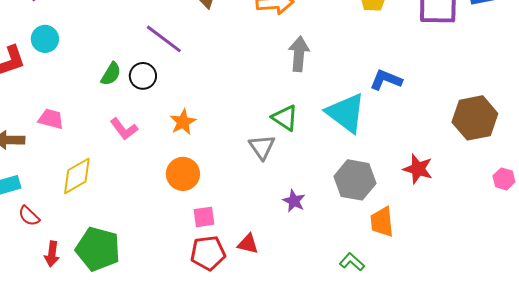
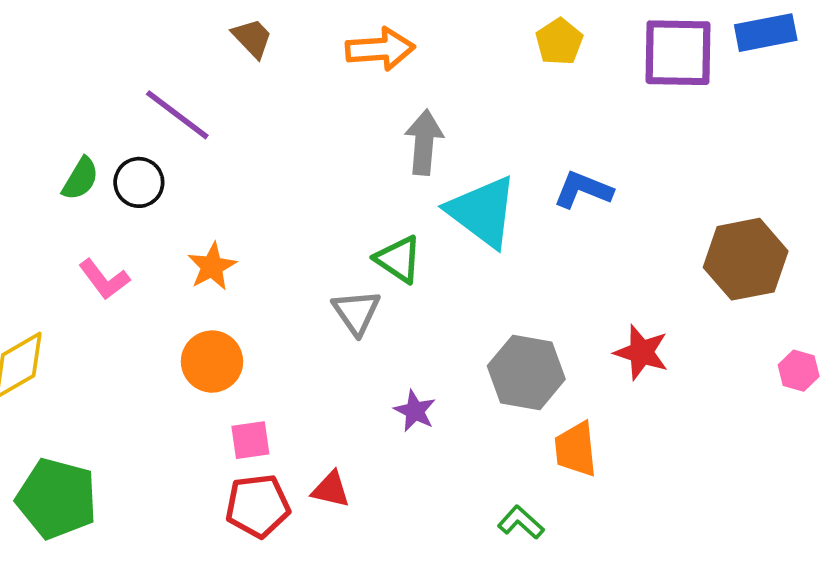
cyan triangle: (346, 113) -> (482, 212), moved

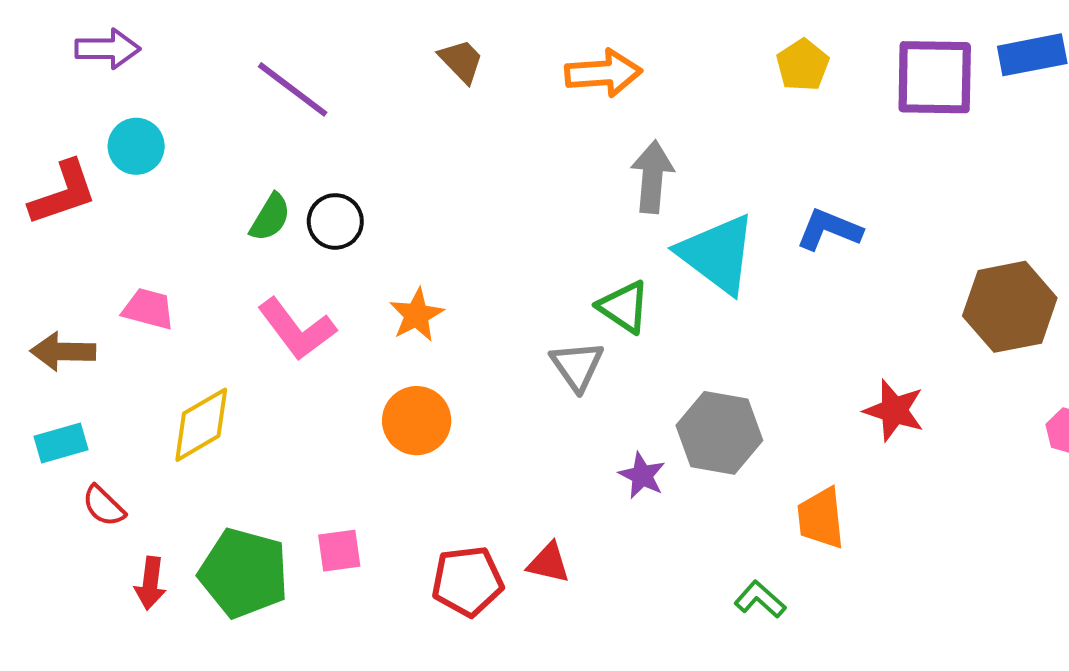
purple line: (177, 115) -> (293, 89), moved
pink L-shape: (104, 279) -> (297, 329), size x1.4
gray hexagon: (526, 372) -> (719, 433), moved
pink square: (250, 440) -> (339, 551), moved

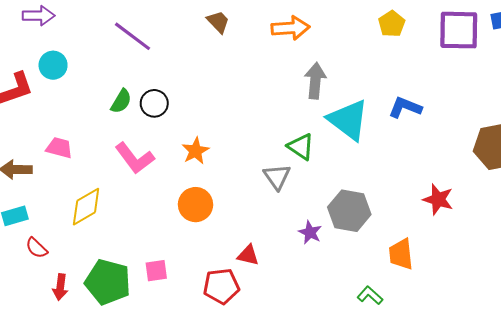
red triangle: (549, 563) -> (248, 255), moved

